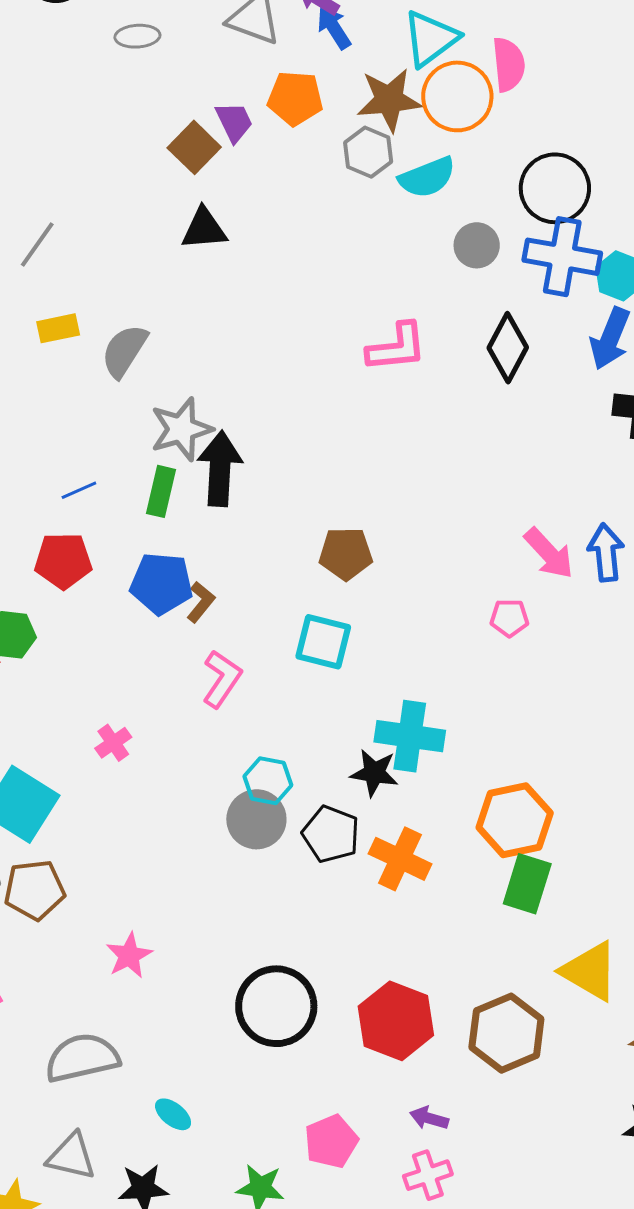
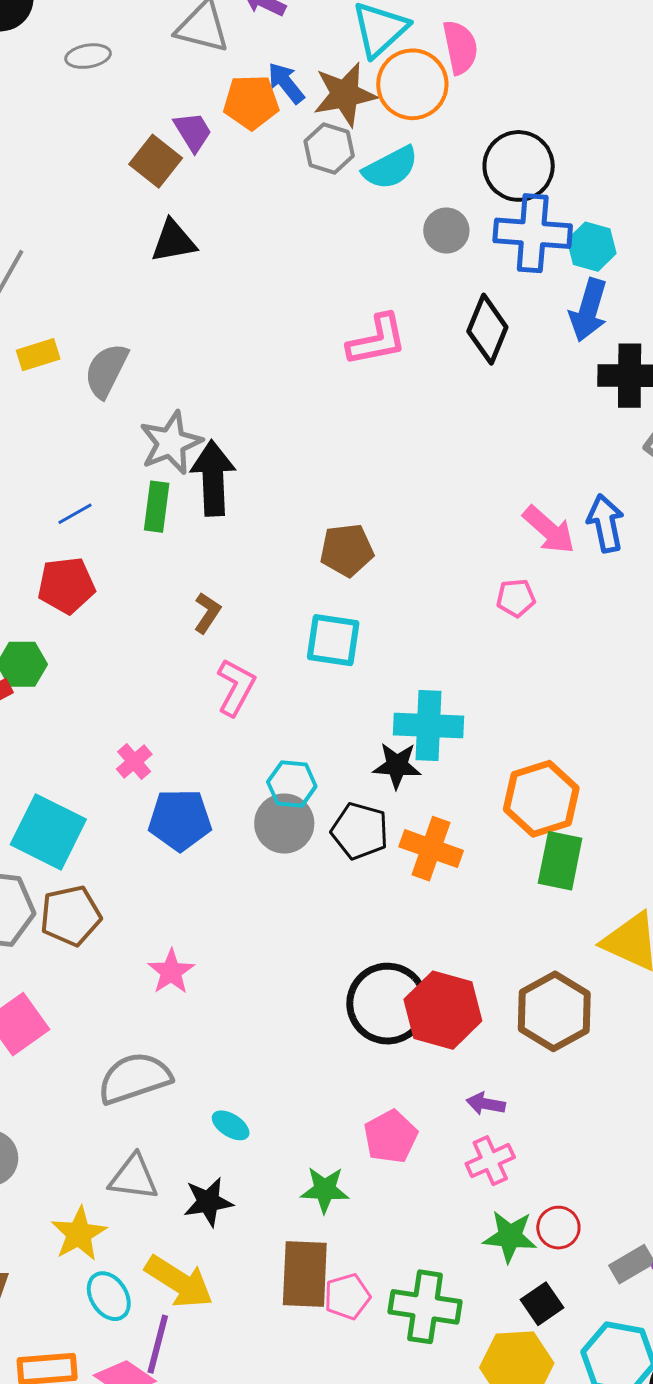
blue arrow: (334, 28) -> (286, 83), moved
blue pentagon: (161, 583) -> (180, 820), moved
black circle: (276, 1006) -> (387, 1004), moved

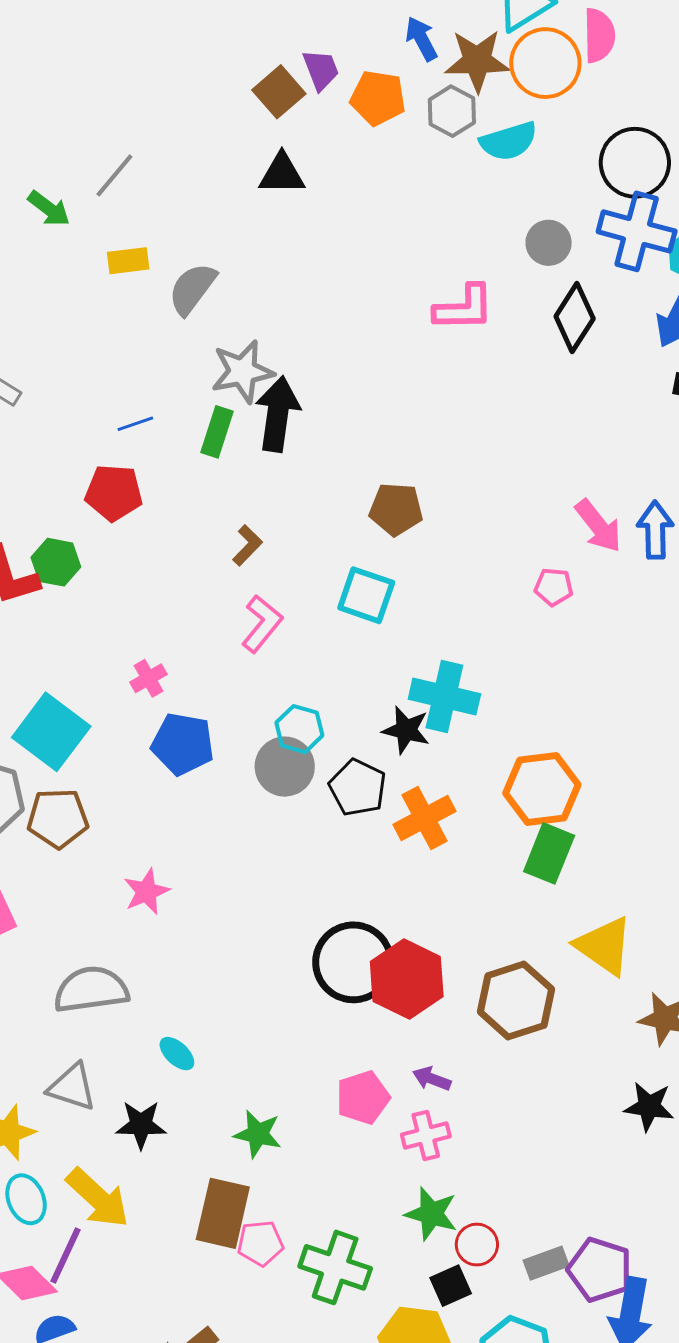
orange pentagon: (251, 102) -> (378, 98), moved
gray circle: (446, 231) -> (549, 243), moved
orange cross: (431, 849) -> (424, 818), turned 32
pink pentagon: (391, 1137) -> (363, 1098), moved
red circle: (558, 1228) -> (477, 1245), moved

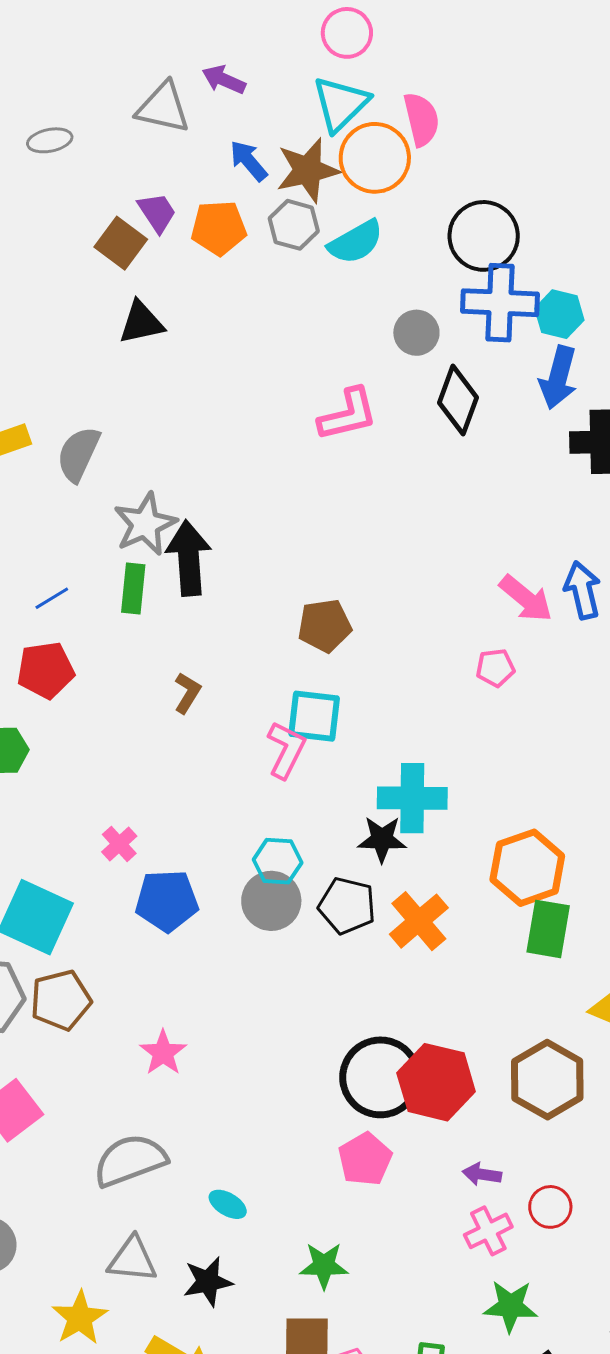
pink L-shape: (262, 624) -> (286, 750), moved
pink pentagon: (363, 1098) -> (365, 1159), moved
red circle: (477, 1245) -> (550, 1207), moved

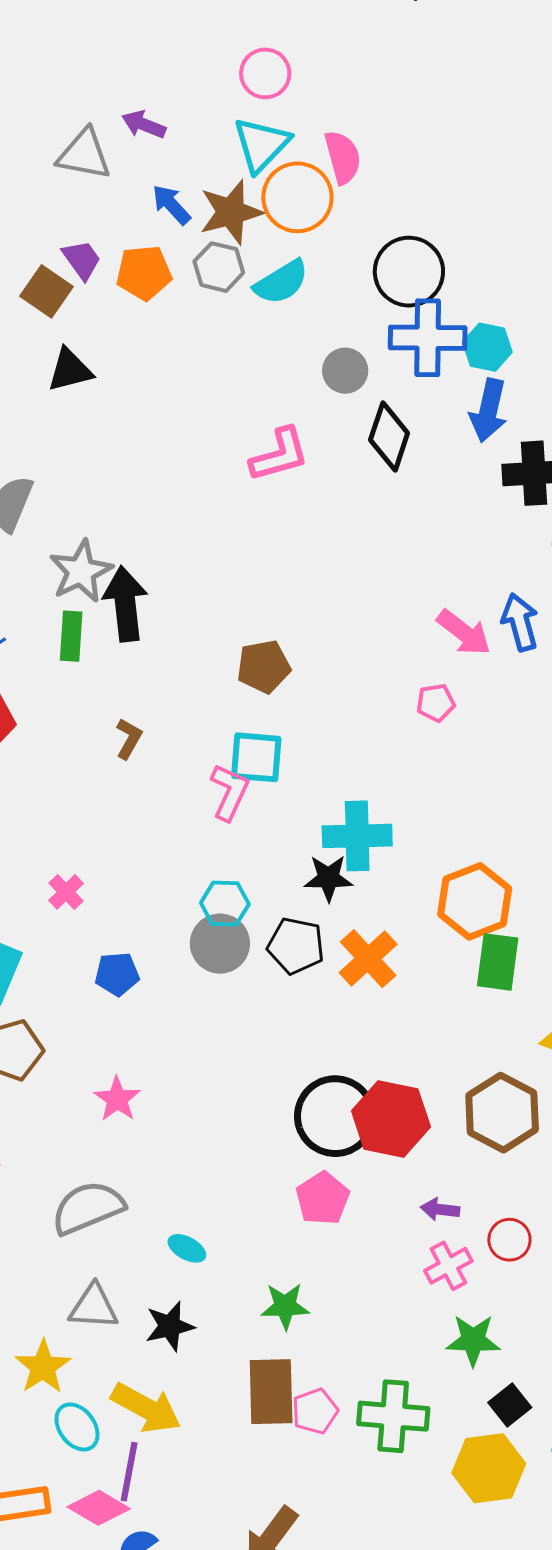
blue pentagon: (167, 901) -> (117, 974), moved, size x0.7

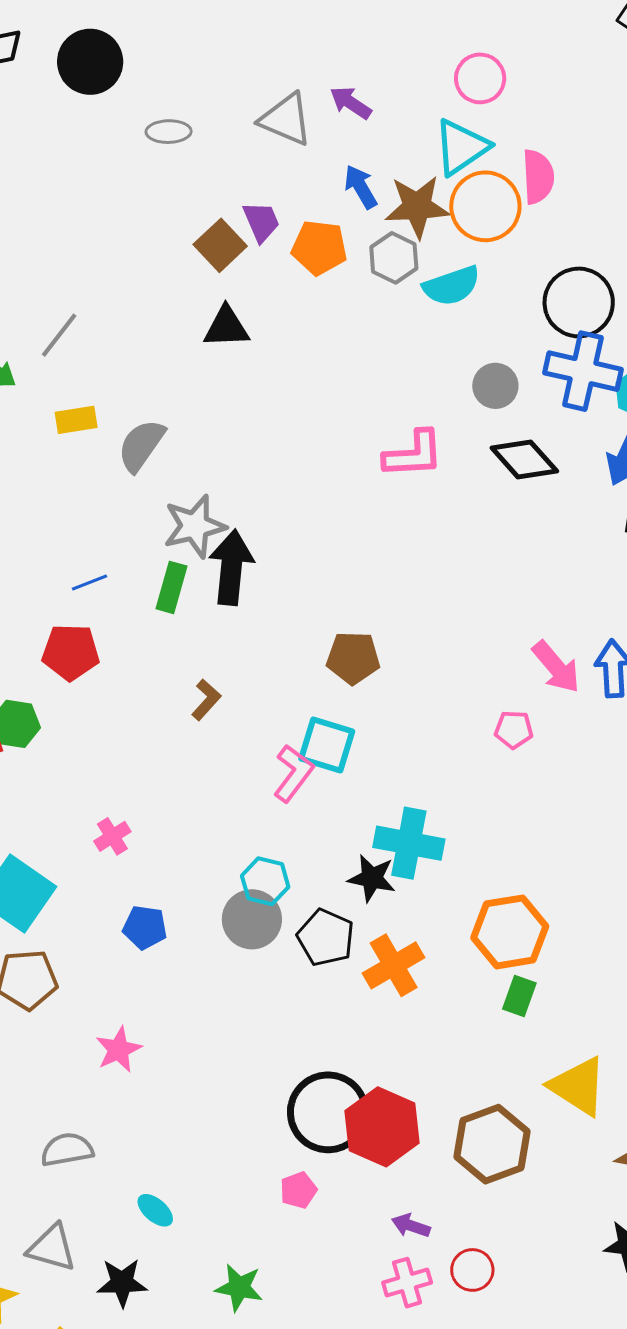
black diamond: (389, 437) -> (524, 459), turned -72
green rectangle: (498, 962) -> (519, 996), size x0.7
pink pentagon: (323, 1198) -> (298, 1190), size x0.7
gray semicircle: (88, 1208) -> (67, 1150), size x0.7

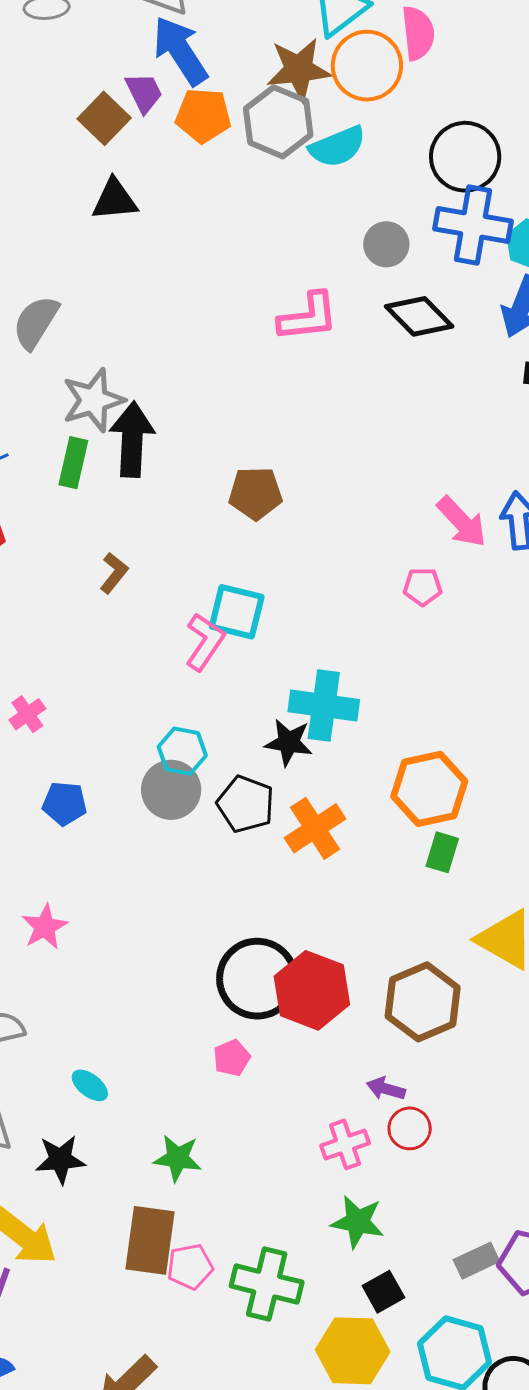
blue arrow: (361, 187) -> (180, 51), moved, size x1.6
gray hexagon: (394, 258) -> (278, 122), size x1.4
brown pentagon: (353, 658) -> (255, 493), moved
purple arrow: (411, 1226) -> (386, 1089), moved

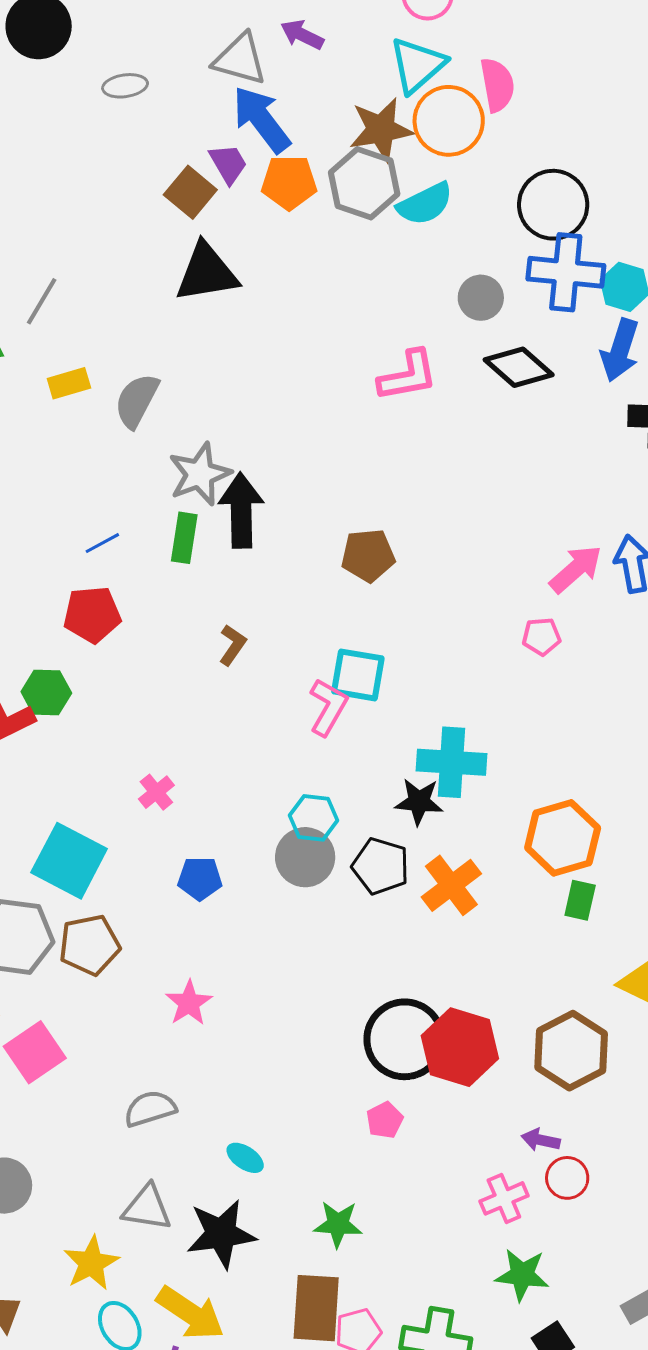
black triangle: (115, 200) -> (207, 273), size x1.4
pink arrow: (462, 522) -> (576, 569), turned -84
black star: (60, 1159) -> (221, 1234), size x1.4

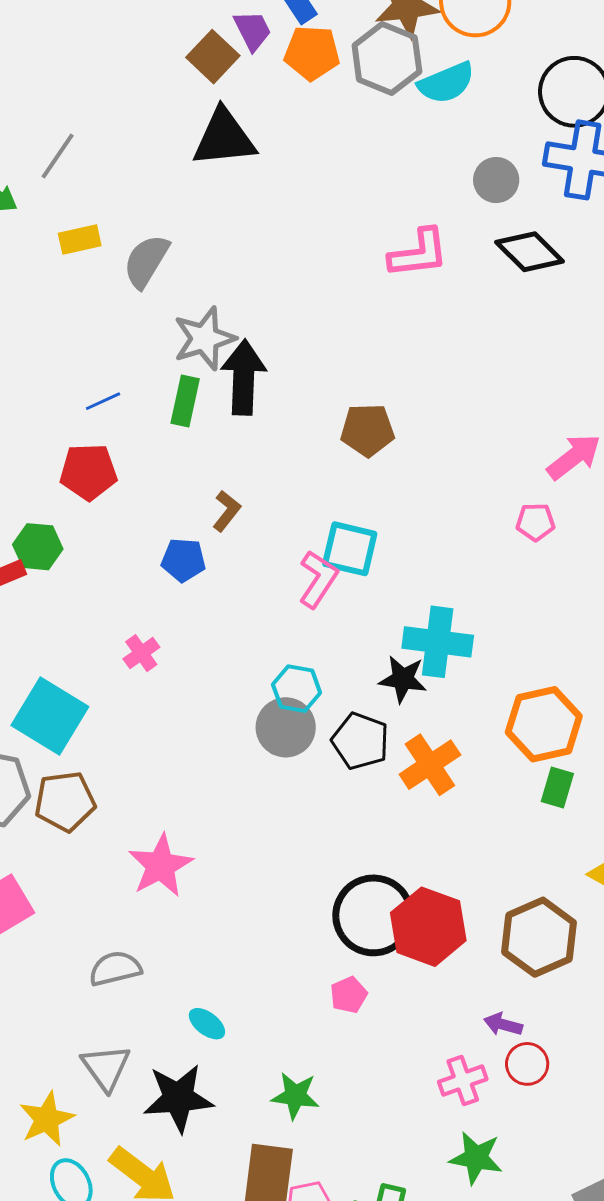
blue pentagon: (200, 878) -> (183, 560), moved
pink star: (189, 1003) -> (161, 866), size x1.4
gray triangle: (147, 1208) -> (106, 1067), turned 42

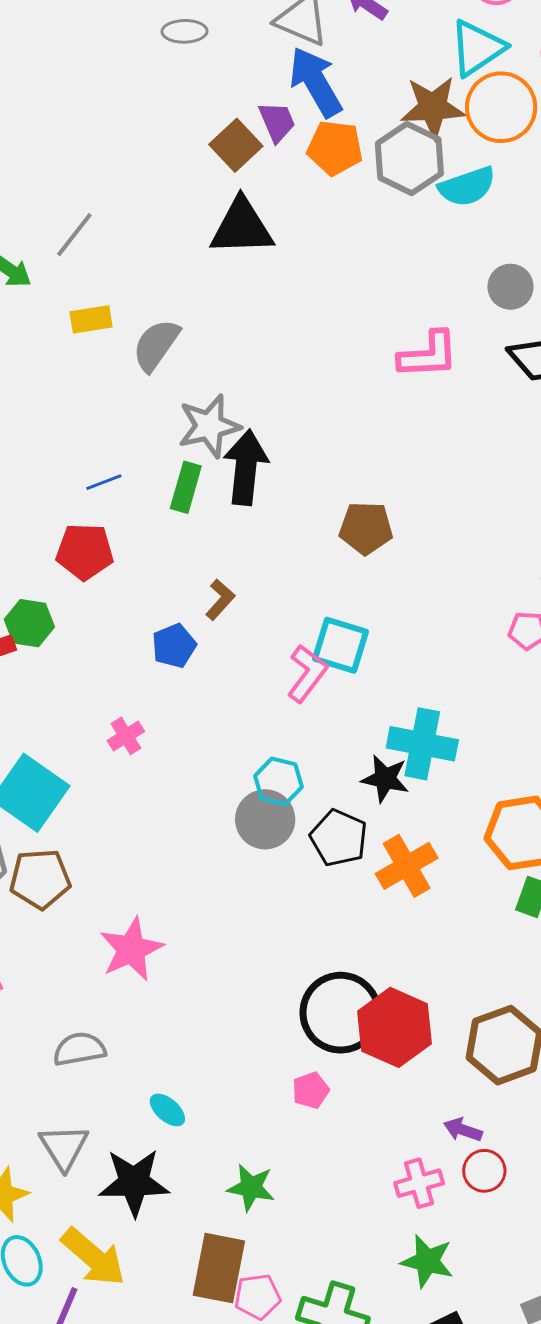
blue pentagon: (183, 560) -> (174, 646), turned -30

